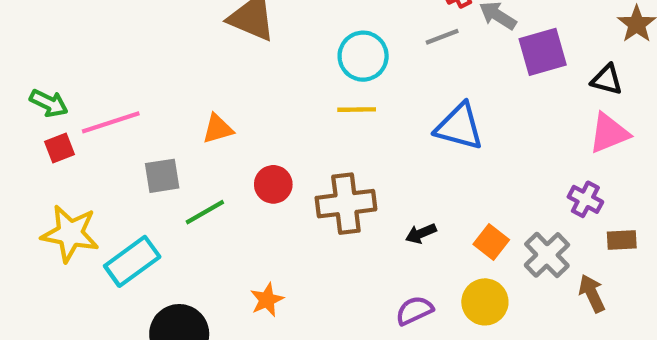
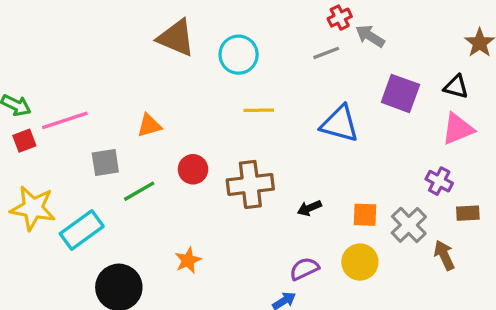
purple square: (543, 52) -> (400, 93), moved, turned 36
cyan circle: (363, 56) -> (239, 55), moved
orange square: (491, 242) -> (365, 215), turned -36

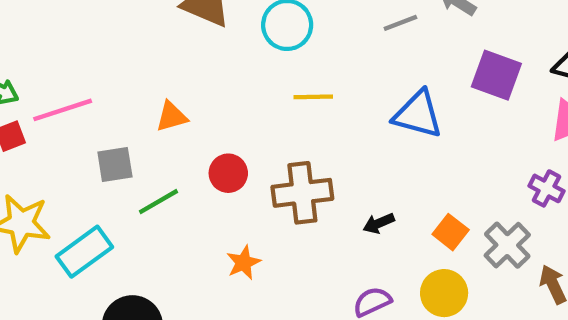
orange square: (365, 215) -> (451, 232), turned 36
orange star: (188, 260) -> (244, 263), moved

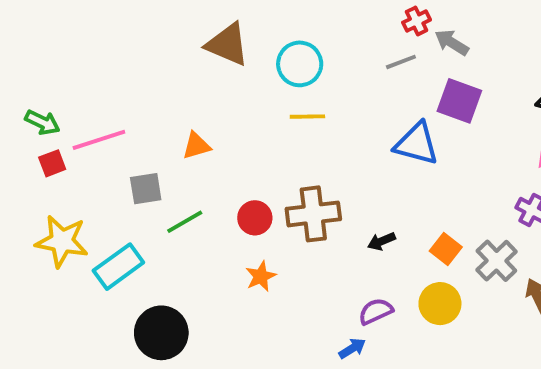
purple square: (496, 75) -> (459, 101), moved
yellow line: (313, 97) -> (307, 117), moved
red circle: (228, 173) -> (255, 218), moved

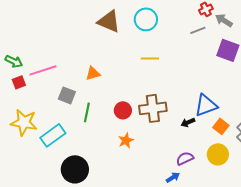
cyan circle: (300, 64) -> (146, 19), moved
blue triangle: (417, 144) -> (206, 105), moved, turned -35
gray square: (146, 189) -> (67, 95), turned 30
green line: (185, 222) -> (87, 112), turned -48

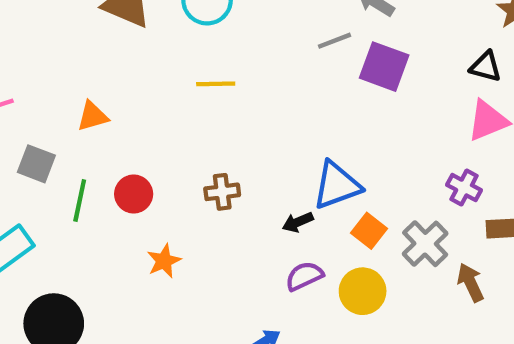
gray line: (198, 30) -> (334, 41), moved
brown cross: (153, 108) -> (222, 192), size x0.6
red circle: (123, 110) -> (134, 194), moved
purple semicircle: (185, 158) -> (304, 276), moved

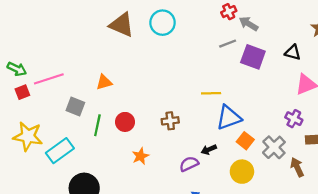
black triangle: (486, 67) -> (293, 52), moved
yellow line: (216, 84) -> (211, 93), moved
black arrow: (298, 222) -> (209, 150), moved
purple semicircle: (304, 276) -> (189, 164), moved

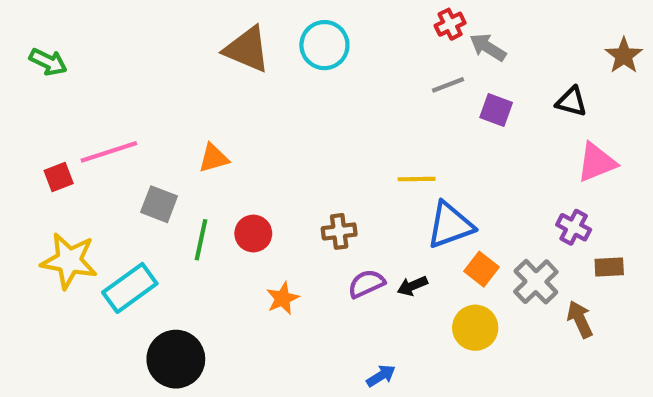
purple square: (253, 57) -> (496, 110), size x0.7
green arrow: (17, 69) -> (48, 62), moved
purple semicircle: (189, 164) -> (366, 284), moved

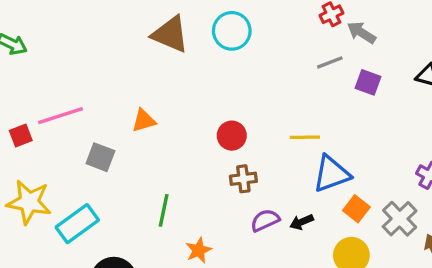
red circle: (253, 234) -> (232, 136), moved
green line: (201, 240) -> (164, 210), moved
orange star: (283, 298) -> (199, 250), moved

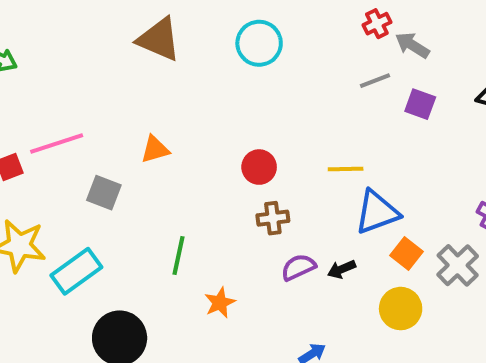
brown triangle: (170, 34) -> (159, 39), moved

